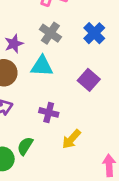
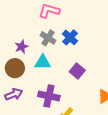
blue cross: (94, 33) -> (70, 37), moved
purple cross: (49, 112) -> (49, 96), size x1.5

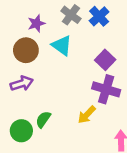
cyan triangle: (43, 62) -> (62, 45), turned 30
purple cross: (49, 96) -> (106, 89), moved

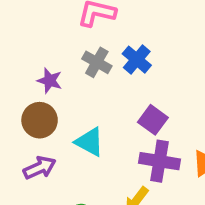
purple star: (36, 23) -> (50, 81), turned -30
cyan triangle: (62, 45) -> (90, 142), moved

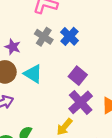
cyan triangle: (90, 142) -> (33, 74), moved
purple cross: (159, 161) -> (81, 102), turned 35

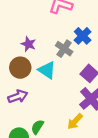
gray cross: (44, 37) -> (64, 49), moved

